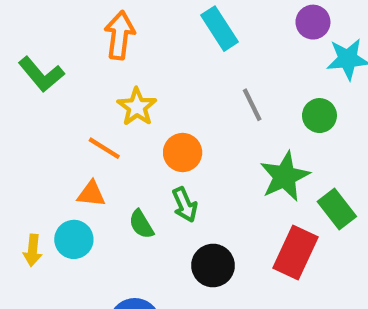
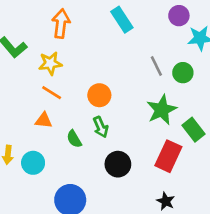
gray line: (252, 105) -> (156, 66), moved
yellow star: (137, 107) -> (50, 63), moved, turned 30
cyan circle: (74, 239) -> (33, 163), moved

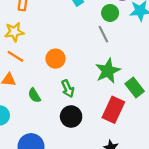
green circle: (183, 73) -> (110, 13), moved
green arrow: (101, 127) -> (68, 89), moved

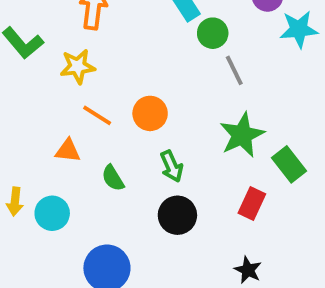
green circle: (110, 13) -> (213, 33), moved
orange line: (15, 56) -> (97, 115), moved
red rectangle: (113, 110) -> (252, 203), size x0.7

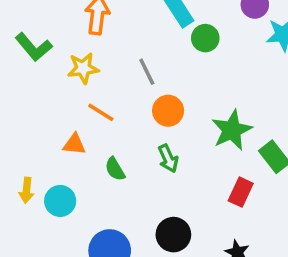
gray line: (234, 70) -> (147, 72), moved
orange circle: (150, 113) -> (168, 111), moved
black circle: (177, 215) -> (173, 235), moved

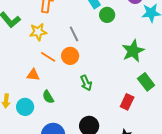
orange circle: (168, 111) -> (70, 56), moved
green star: (232, 130) -> (133, 51), moved
green semicircle: (115, 169) -> (48, 97), moved

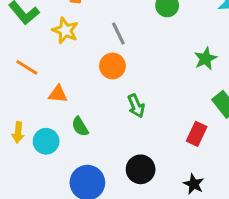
yellow star: (38, 32) -> (65, 31), turned 30
green star: (133, 51) -> (206, 59), size x0.7
orange line: (48, 57) -> (27, 67), moved

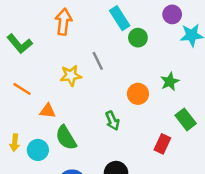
yellow star: (65, 31) -> (71, 75), moved, turned -30
orange circle: (112, 66) -> (138, 94), moved
green semicircle: (80, 127) -> (66, 138), size x1.5

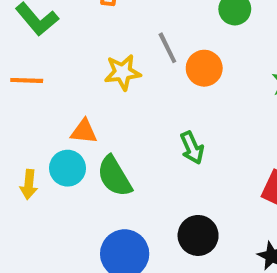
orange line: (22, 89) -> (27, 80), moved, turned -30
orange circle: (138, 94) -> (204, 68), moved
cyan circle: (38, 150) -> (68, 168), moved

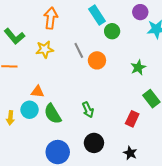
yellow star: (123, 72) -> (45, 49), moved
green arrow: (192, 148) -> (88, 110), moved

